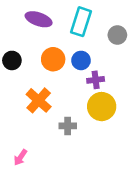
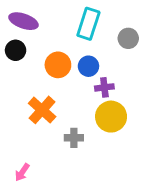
purple ellipse: (39, 19) -> (23, 21), moved
black circle: (12, 60) -> (16, 50), moved

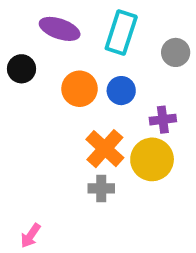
purple ellipse: (23, 21) -> (60, 29), moved
purple cross: (104, 87) -> (163, 120), moved
orange cross: (42, 110) -> (105, 149), moved

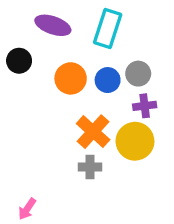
gray circle: (176, 52) -> (138, 74), moved

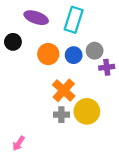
purple cross: (145, 106) -> (107, 67), moved
yellow circle: (135, 141) -> (87, 111), moved

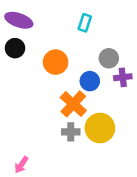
purple ellipse: (36, 18) -> (19, 20), moved
cyan rectangle: (74, 20) -> (85, 23), size x0.6
blue circle: (74, 55) -> (90, 81), moved

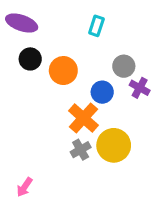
black circle: (15, 48) -> (30, 59), moved
purple cross: (123, 77) -> (140, 88), turned 36
gray cross: (71, 132) -> (81, 150), turned -30

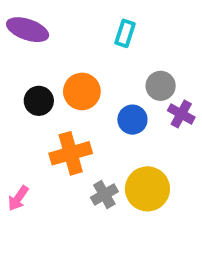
black circle: (30, 59) -> (39, 101), moved
orange cross: (83, 118) -> (71, 153), moved, turned 32
pink arrow: (24, 187) -> (18, 198), moved

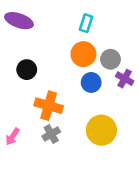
orange circle: (82, 91) -> (83, 54), moved
orange cross: (71, 153) -> (49, 106), turned 32
gray cross: (104, 195) -> (51, 134), moved

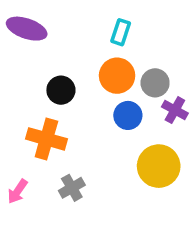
black circle: (27, 70) -> (61, 90), moved
orange cross: (49, 106) -> (46, 139), moved
yellow circle: (101, 130) -> (159, 166), moved

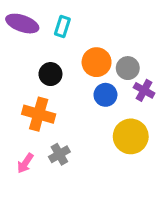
cyan rectangle: (121, 32) -> (62, 26), moved
pink arrow: (18, 191) -> (25, 163), moved

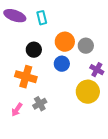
cyan rectangle: (62, 26) -> (42, 18), turned -32
purple cross: (144, 90) -> (97, 70), moved
blue circle: (105, 95) -> (62, 64), moved

